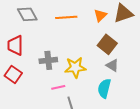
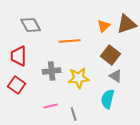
orange line: (66, 17) -> (70, 41), moved
pink line: (58, 87) -> (51, 106), moved

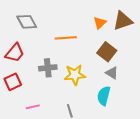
red trapezoid: (19, 56) -> (15, 53), turned -140
red square: (17, 85) -> (13, 82), turned 30
pink line: (51, 106) -> (33, 107), moved

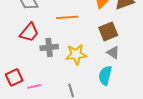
brown square: (107, 52) -> (108, 31), turned 30
red trapezoid: (15, 53) -> (29, 32), moved
red square: (13, 82) -> (14, 77), moved

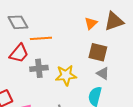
orange line: (67, 17) -> (41, 38), moved
brown square: (108, 31) -> (98, 52), turned 36

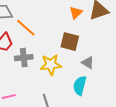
orange line: (41, 38) -> (26, 28), turned 45
brown square: (98, 52) -> (70, 42), moved

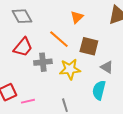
orange triangle: (76, 13) -> (77, 17), moved
orange line: (26, 28) -> (59, 39), moved

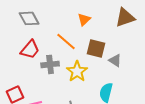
gray triangle: (107, 67) -> (115, 60), moved
yellow star: (70, 69) -> (77, 71), turned -30

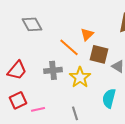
orange triangle: (84, 19) -> (87, 34), moved
red trapezoid: (30, 49) -> (17, 70), moved

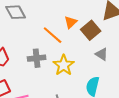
brown square: (99, 54) -> (91, 30), moved, turned 36

